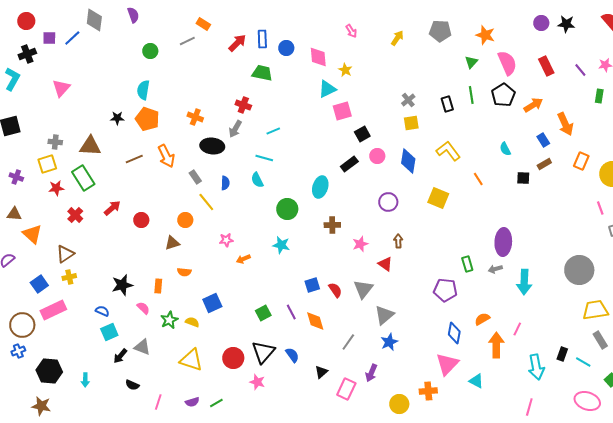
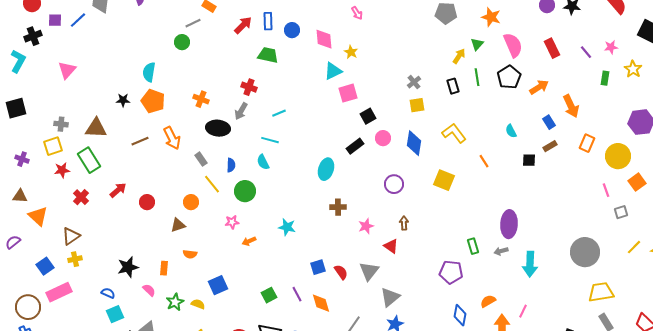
yellow arrow: (397, 38) -> (459, 56), moved
green circle: (150, 51) -> (182, 42), moved
green circle: (287, 209) -> (245, 191), moved

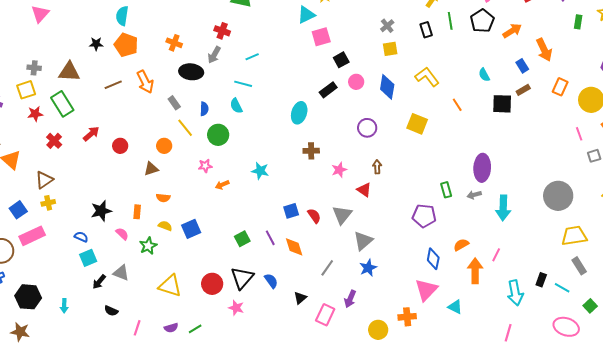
black square: (529, 160) -> (502, 104), size x1.5
yellow semicircle: (198, 304) -> (165, 226), moved

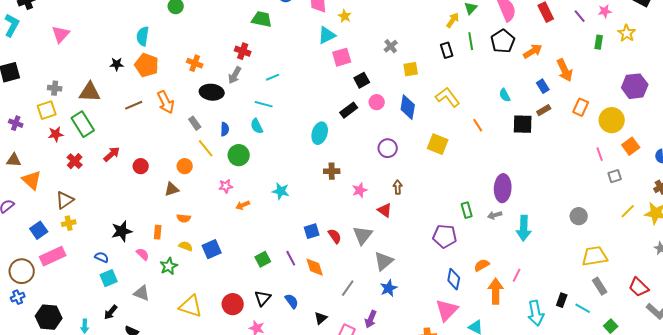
gray cross: (387, 26) -> (391, 46), moved
gray circle: (558, 196) -> (579, 216), size x0.6
black triangle: (242, 278) -> (263, 298), size x0.7
black arrow: (99, 282) -> (111, 312), moved

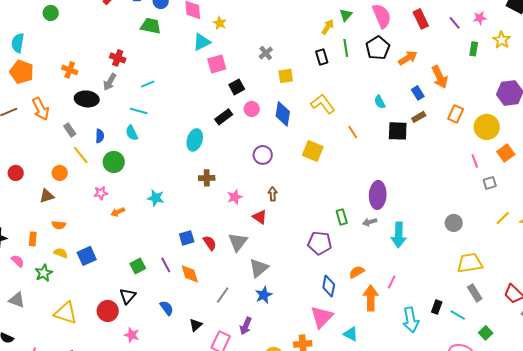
green trapezoid: (262, 19) -> (151, 26), moved
black triangle: (263, 298) -> (128, 296), moved

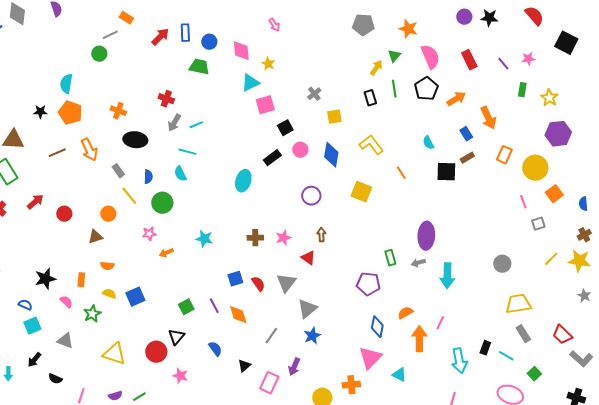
yellow star: (502, 40) -> (549, 98), moved
gray arrow: (110, 82) -> (174, 123), moved
brown cross: (207, 178) -> (255, 238), moved

